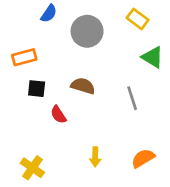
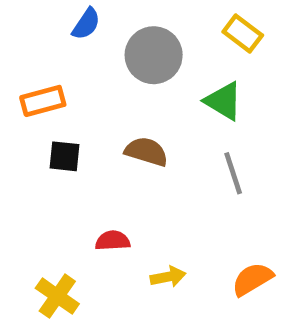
green triangle: (153, 57) -> (223, 101), moved
red semicircle: (58, 115) -> (113, 241), moved, turned 120
yellow arrow: (95, 157) -> (168, 277), turned -102

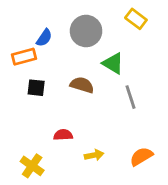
blue semicircle: (86, 24) -> (44, 38), moved
green triangle: (223, 101) -> (113, 63), moved

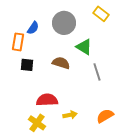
orange rectangle: (24, 57) -> (18, 42), turned -66
red semicircle: (63, 135) -> (47, 100), size x1.5
yellow cross: (32, 166) -> (37, 123), moved

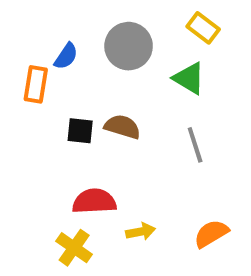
green triangle: (84, 47) -> (189, 78), moved
black square: (27, 65) -> (80, 131), moved

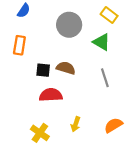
blue semicircle: (66, 56) -> (24, 11), moved
red semicircle: (94, 201) -> (51, 95), moved
yellow arrow: (141, 232) -> (76, 124), turned 120

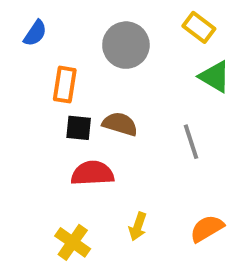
blue semicircle: (24, 11) -> (35, 33), moved
green triangle: (102, 42) -> (215, 77), moved
orange rectangle: (19, 45) -> (65, 85), moved

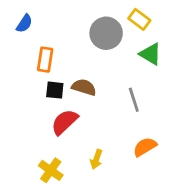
gray circle: (126, 45) -> (106, 33), moved
red semicircle: (92, 173) -> (65, 122), turned -40
orange semicircle: (207, 229) -> (145, 147), moved

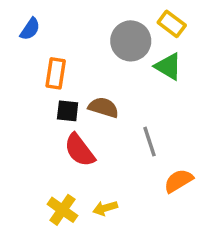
green triangle: (150, 54) -> (168, 67), moved
gray line: (134, 100) -> (150, 142), moved
red semicircle: (65, 122) -> (80, 150), turned -84
yellow arrow: (96, 159) -> (105, 208), moved, turned 54

